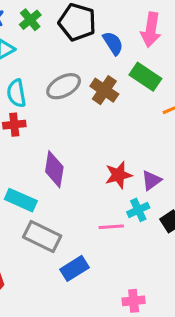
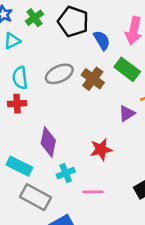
purple triangle: (151, 180) -> (127, 113), moved
cyan cross: (138, 210) -> (66, 173), moved

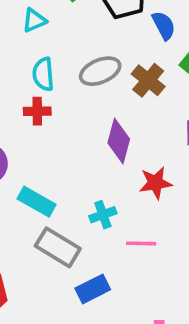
purple diamond: (48, 142) -> (119, 141), moved

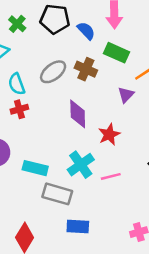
cyan cross: (103, 215) -> (81, 165), size x1.5
blue rectangle: (93, 289) -> (78, 226), moved, turned 45

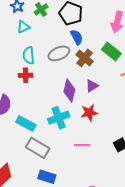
blue semicircle: (86, 31) -> (77, 37), moved
purple triangle: (126, 95) -> (92, 86), moved
cyan cross: (81, 165) -> (59, 118), moved

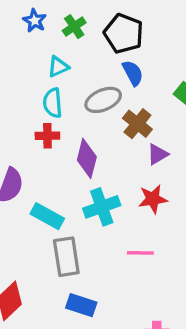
cyan triangle: (23, 27) -> (58, 67), moved
brown cross: (85, 58) -> (137, 124), moved
purple diamond: (69, 91) -> (87, 158), moved
gray rectangle: (38, 148) -> (66, 257), turned 50

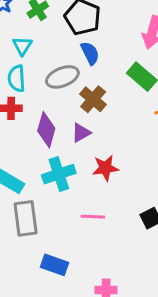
cyan triangle: (58, 67) -> (22, 46), turned -35
purple triangle: (158, 154) -> (81, 133), moved
blue rectangle: (81, 305) -> (54, 265), moved

